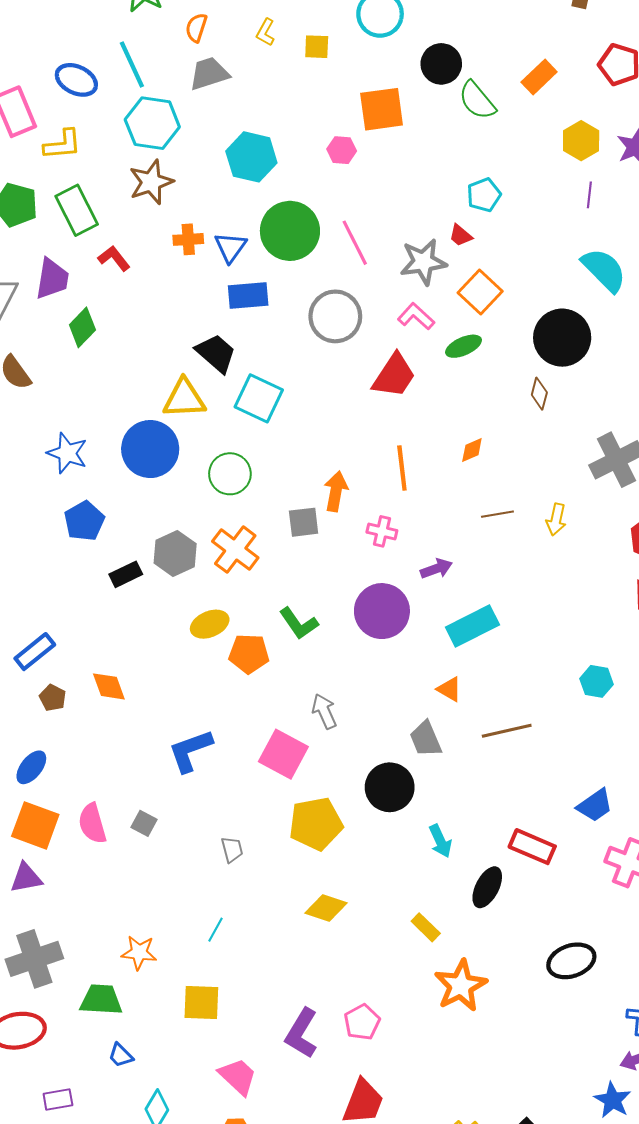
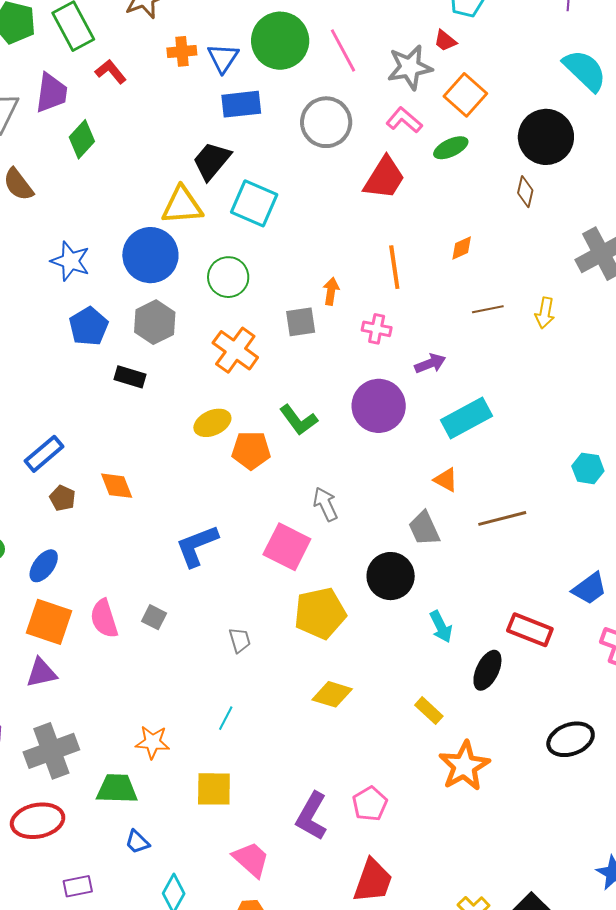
black trapezoid: (216, 353) -> (212, 161), turned -90
orange arrow: (336, 491) -> (331, 291), size x0.7
gray hexagon: (175, 553) -> (155, 322), moved
black rectangle: (126, 574) -> (130, 377), turned 44

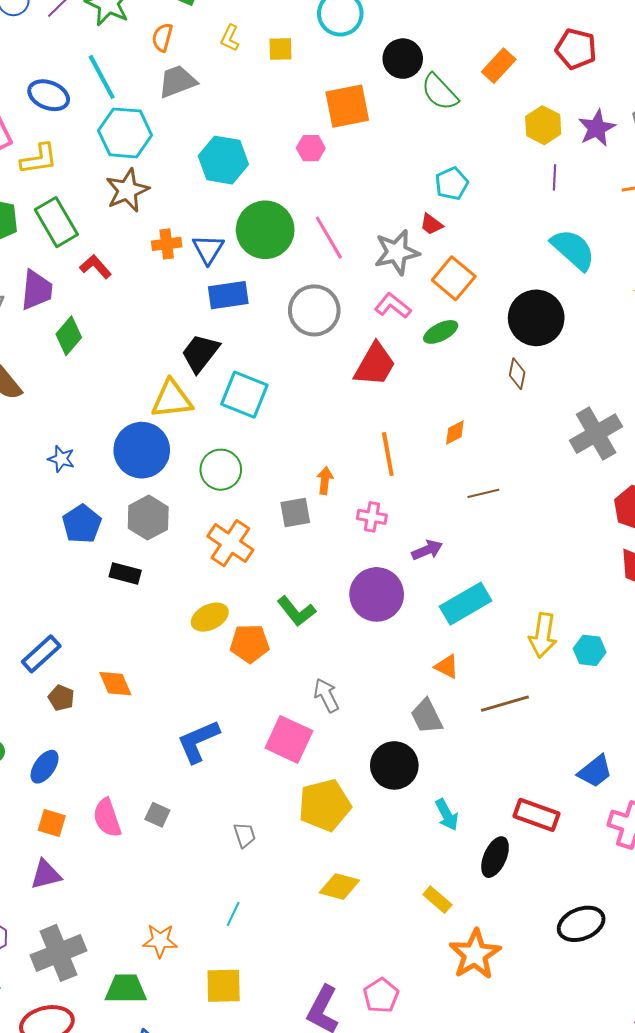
blue star: (70, 261) -> (61, 459), size x0.7
yellow arrow: (545, 313) -> (543, 635), moved, size x1.4
orange square: (49, 622) -> (52, 823), size x0.6

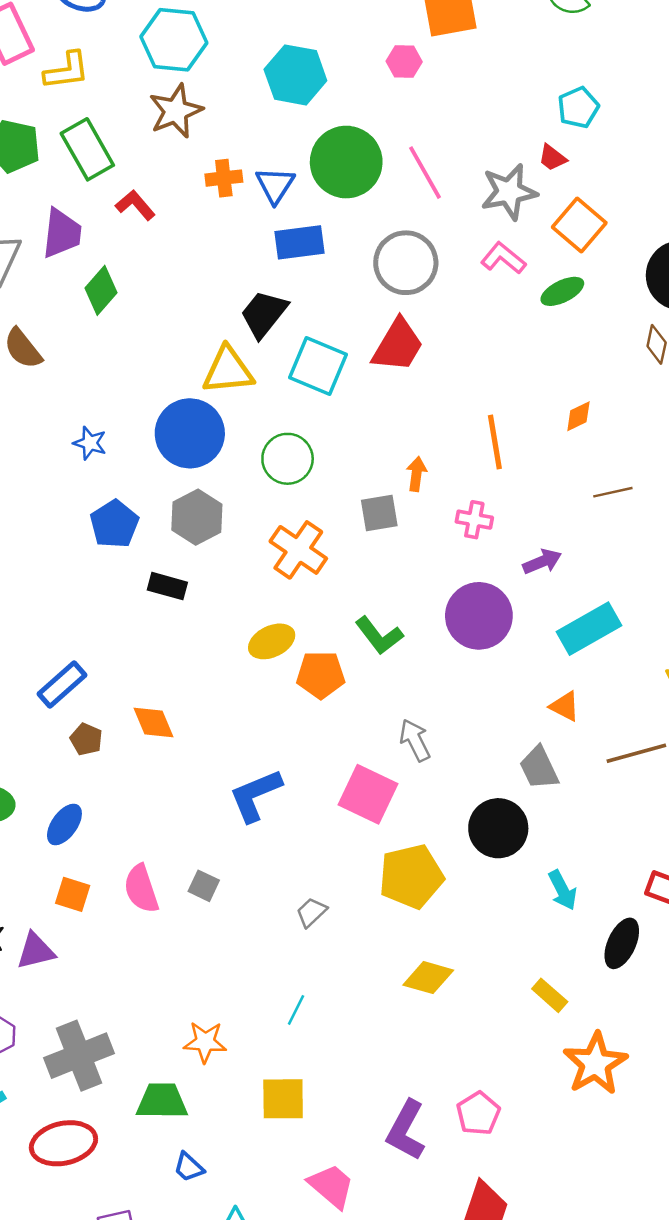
red trapezoid: (375, 365) -> (398, 345), moved
gray trapezoid: (245, 835) -> (311, 912), turned -116
purple triangle: (46, 875) -> (36, 951), moved

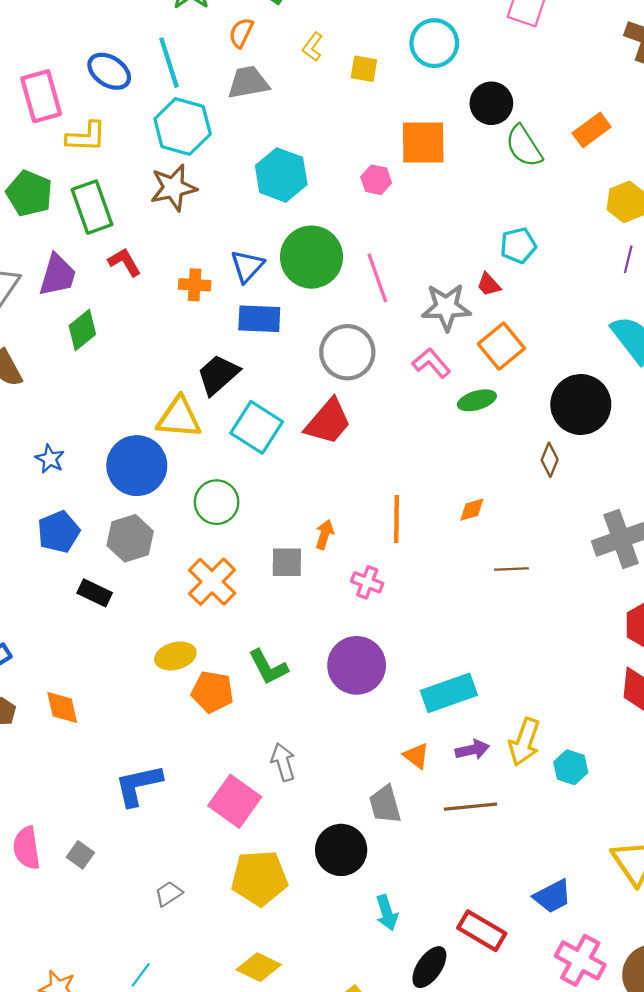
orange cross: (224, 178) -> (195, 285), moved
brown line: (613, 492) -> (511, 569), moved
purple arrow: (542, 562) -> (472, 750), moved

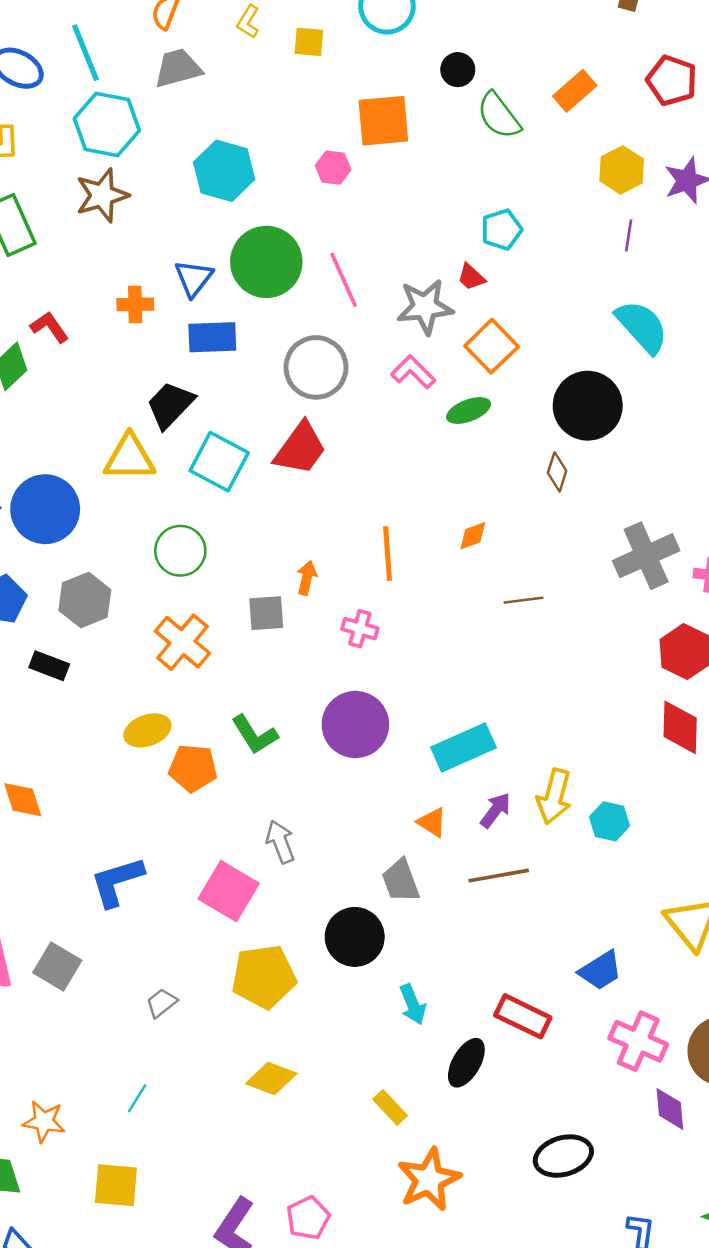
black circle: (491, 103) -> (458, 70), size x0.7
red L-shape: (125, 262) -> (50, 327), moved
blue circle: (137, 466) -> (45, 509), moved
purple arrow: (472, 750) -> (496, 810), turned -36
gray square: (80, 855) -> (57, 966), size x1.5

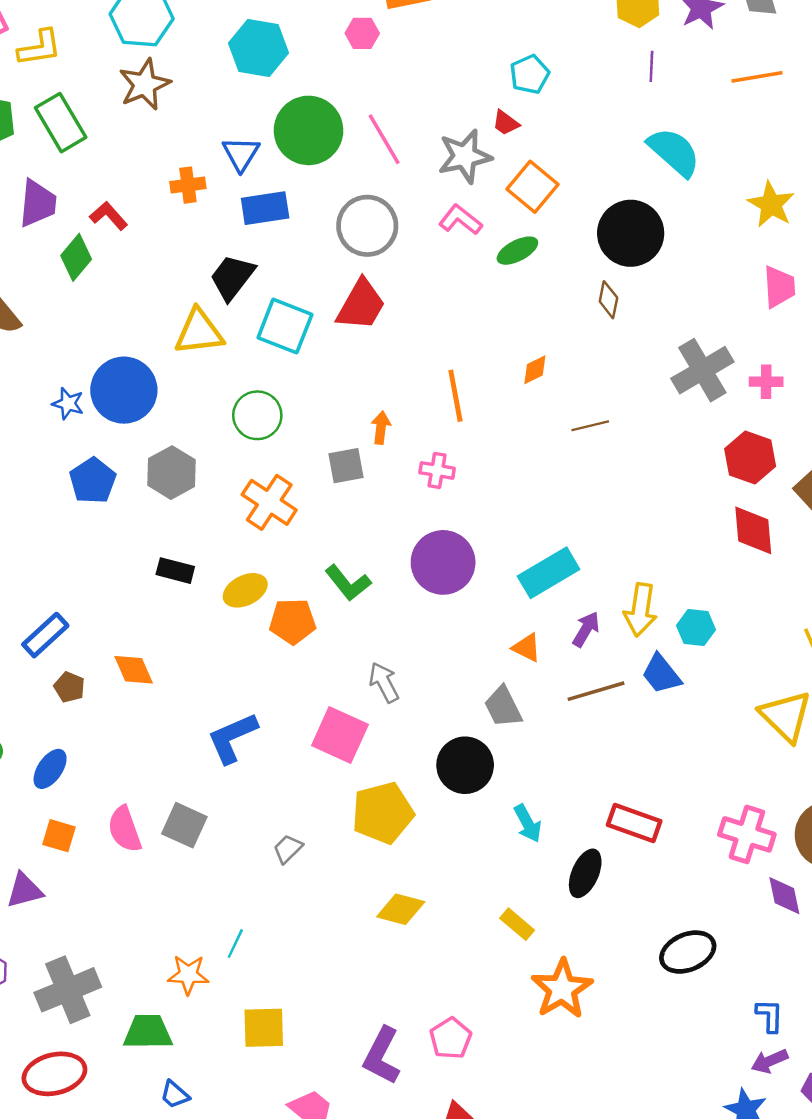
black rectangle: (49, 666) -> (175, 571), moved
blue trapezoid: (601, 970) -> (661, 674), moved, turned 90
cyan line: (137, 1098) -> (235, 944), moved

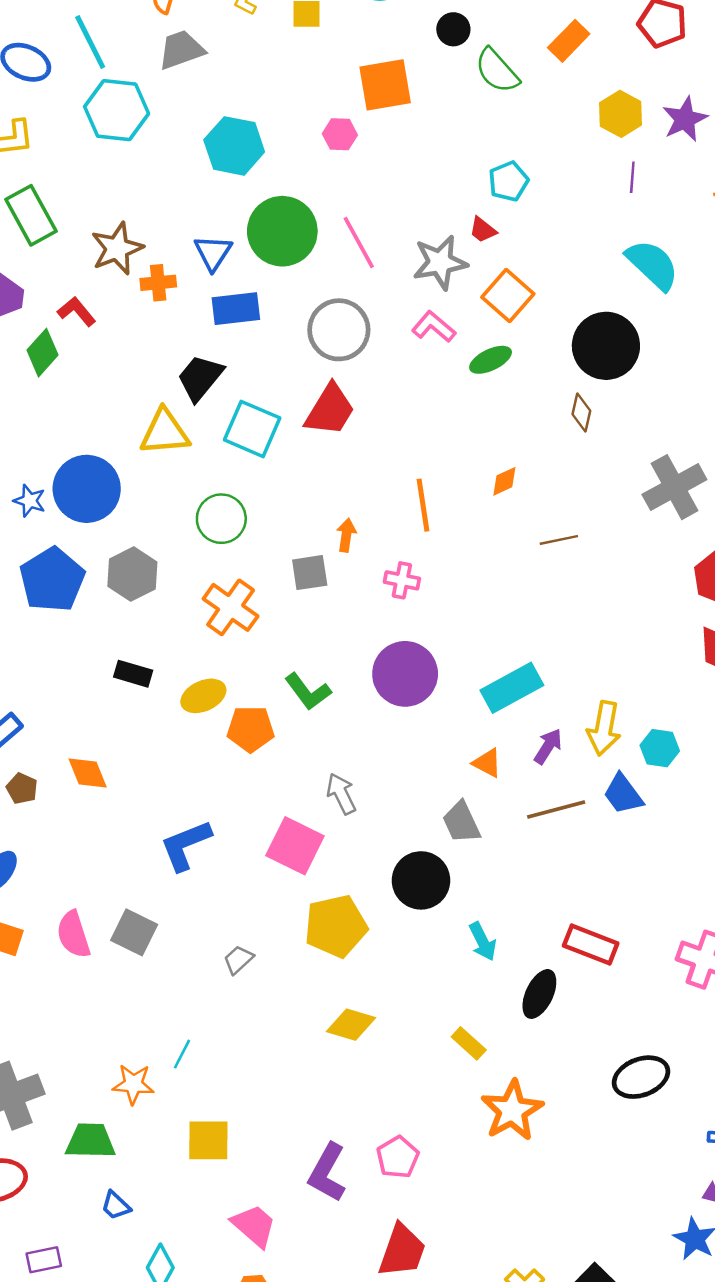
brown star: (145, 84) -> (117, 249), moved
blue pentagon: (93, 481) -> (52, 580), size x1.4

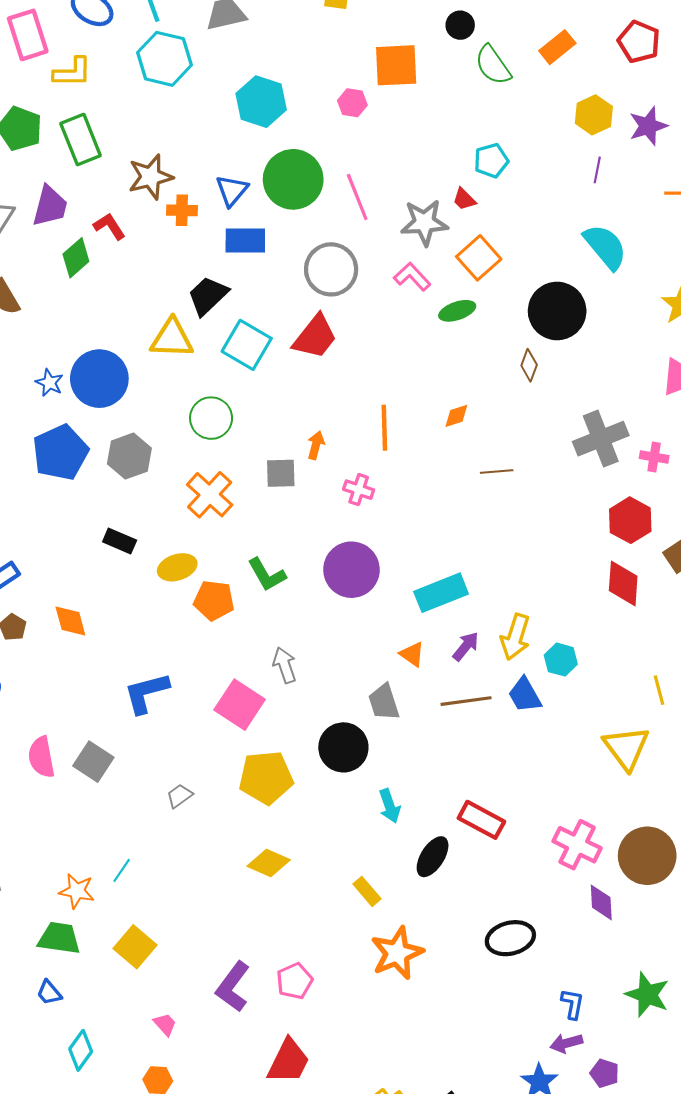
yellow square: (208, 1140) -> (135, 947), turned 33
green trapezoid: (91, 1141) -> (59, 938), moved
pink trapezoid: (254, 1226) -> (165, 1024), size x0.6

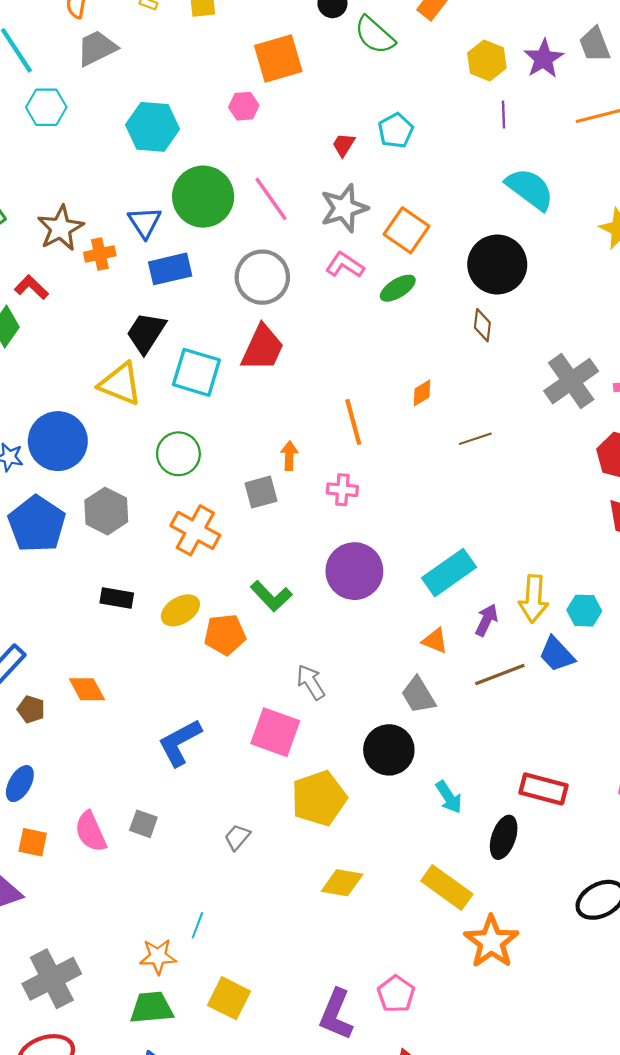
cyan hexagon: (165, 59) -> (46, 107), size x0.7
red trapezoid: (464, 199) -> (344, 145), moved, turned 90
yellow triangle: (172, 338) -> (120, 384), turned 33
gray square: (93, 762) -> (143, 824), size x0.7
yellow rectangle: (367, 891) -> (447, 888), size x1.6

